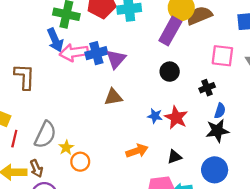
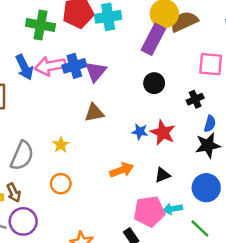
blue arrow: (55, 40) -> (24, 67), moved
yellow star: (66, 147) -> (61, 145), moved

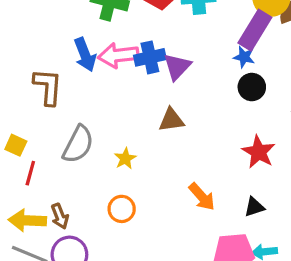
blue star: (140, 132) -> (244, 57), moved
gray semicircle: (22, 156) -> (78, 144), moved
orange arrow: (122, 170) -> (202, 197), turned 65

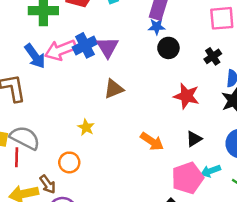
gray semicircle: (78, 144) -> (25, 138), moved, turned -76
orange circle: (122, 209) -> (69, 162), moved

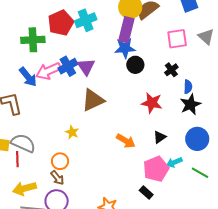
blue star: (157, 27) -> (125, 48), size x1.5
brown triangle: (114, 89) -> (93, 100), size x1.4
brown arrow: (48, 184) -> (57, 178), moved

